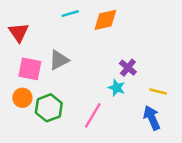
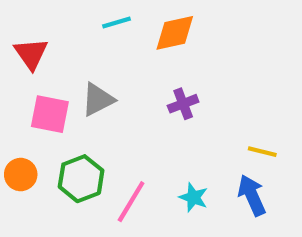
purple cross: (128, 68) -> (183, 104), moved, turned 30
cyan star: (117, 88) -> (193, 197), moved
orange circle: (22, 98) -> (21, 175), moved
pink line: (93, 115) -> (131, 202), moved

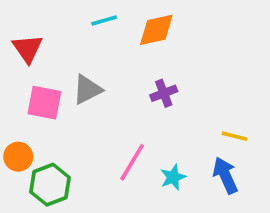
green hexagon: (81, 179) -> (50, 185), moved
cyan star: (193, 197) -> (173, 177), turned 30
pink line: (131, 202) -> (132, 162), moved

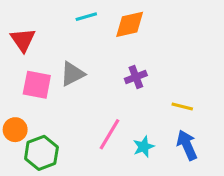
yellow line: (235, 136) -> (182, 106), moved

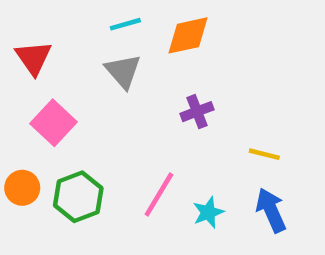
gray triangle: (72, 74) -> (123, 71), moved, turned -44
pink square: (37, 85) -> (54, 123), turned 32
green hexagon: (41, 153) -> (78, 197), moved

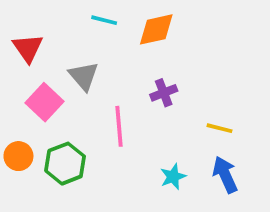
cyan line: (125, 24) -> (104, 20), turned 30
gray triangle: (123, 71) -> (84, 76), moved
pink line: (159, 195) -> (119, 126), moved, turned -36

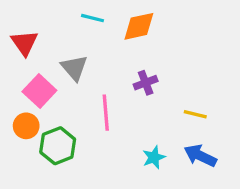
orange circle: (18, 156) -> (26, 126), moved
blue arrow: (225, 175) -> (200, 156), turned -40

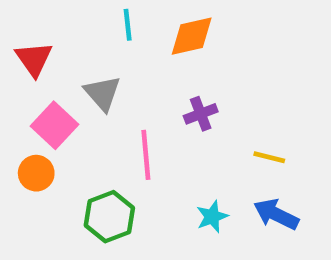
cyan line: (92, 18) -> (128, 25), turned 70
green hexagon: (58, 146) -> (109, 217), moved

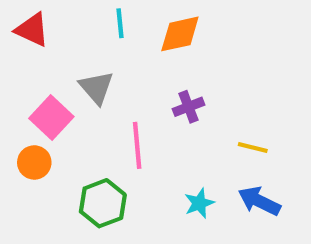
red triangle: (34, 59) -> (32, 30), moved, turned -30

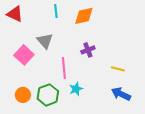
orange circle: (34, 162) -> (23, 95), moved
cyan star: (199, 203) -> (76, 89), moved

